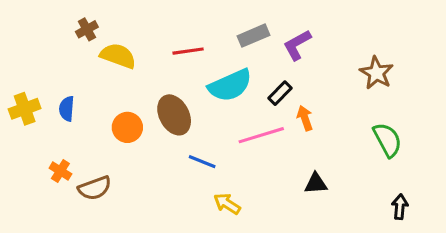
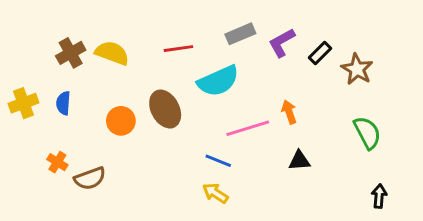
brown cross: (87, 29) -> (71, 53), moved, size x1.4
black rectangle: (280, 93) -> (320, 53), moved
blue line: (202, 162) -> (218, 161), moved
black triangle: (316, 183) -> (299, 161), moved

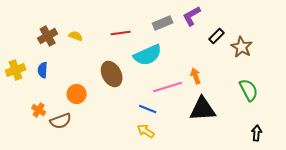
purple L-shape: (282, 43) -> (192, 16), moved
yellow semicircle: (112, 53) -> (76, 36), size x0.6
orange circle: (121, 121) -> (77, 94), moved
black triangle: (299, 161) -> (203, 109), size x1.8

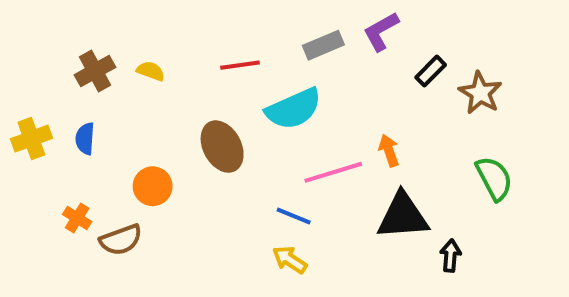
black arrow: (257, 133) -> (450, 256), moved

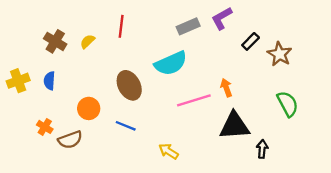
red line: (240, 65) -> (121, 26), moved, turned -75
brown cross: (95, 71) -> (55, 41), turned -30
yellow semicircle: (151, 71) -> (88, 41), turned -63
blue line: (294, 216) -> (126, 126), moved

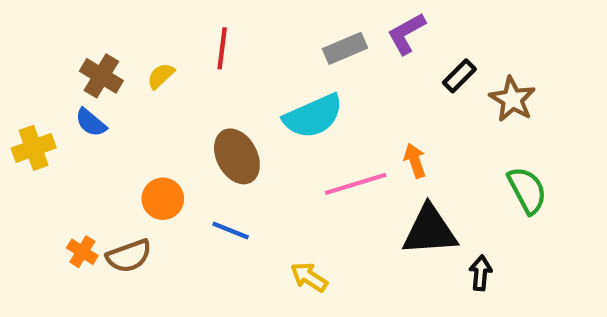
blue semicircle: (49, 81) -> (91, 122), moved, turned -54
orange cross: (45, 127) -> (82, 252), moved

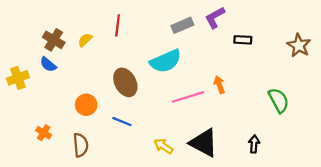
black rectangle: (459, 76) -> (243, 40), turned 48
brown star: (512, 99) -> (299, 45), moved
black triangle: (430, 231) -> (204, 143), moved, turned 32
brown semicircle: (129, 256) -> (81, 145), moved, turned -75

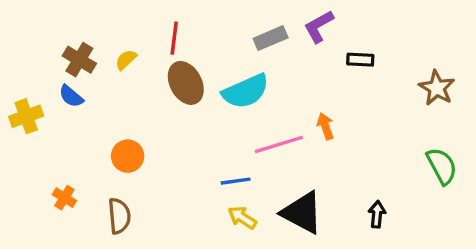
brown star: (299, 45) -> (437, 88), moved
brown ellipse: (125, 82) -> (186, 83), moved
green semicircle: (279, 100) -> (442, 166), moved
blue line: (122, 122) -> (236, 181), moved, turned -30

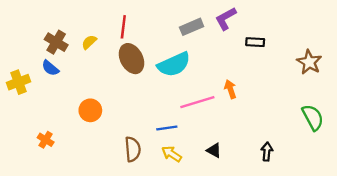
black triangle: (302, 213) -> (214, 150), size x0.5
brown semicircle: (119, 216) -> (133, 149), moved

